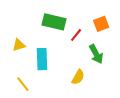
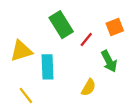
green rectangle: (54, 22) -> (61, 25), turned 45
yellow triangle: (19, 45) -> (21, 51), size x1.5

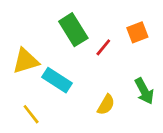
green arrow: (109, 61) -> (144, 91), moved
cyan rectangle: (47, 67) -> (57, 80), turned -55

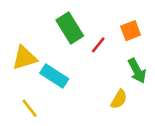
green arrow: (144, 91) -> (137, 71), moved
yellow semicircle: (106, 105) -> (119, 99), moved

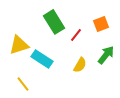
green arrow: (137, 71) -> (106, 55), turned -114
yellow semicircle: (119, 99) -> (80, 65), moved

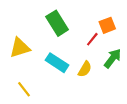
red line: (76, 35) -> (92, 39), moved
cyan rectangle: (42, 59) -> (57, 63), moved

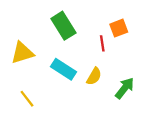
red line: (92, 39) -> (102, 43), turned -48
green arrow: (113, 58) -> (125, 88), moved

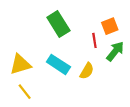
yellow triangle: (22, 53) -> (20, 64), moved
green arrow: (125, 88) -> (115, 51), moved

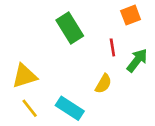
orange square: (110, 26) -> (131, 15), moved
cyan rectangle: (58, 64) -> (70, 108), moved

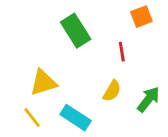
green arrow: (137, 60) -> (148, 99), moved
yellow triangle: (24, 76) -> (43, 82), moved

